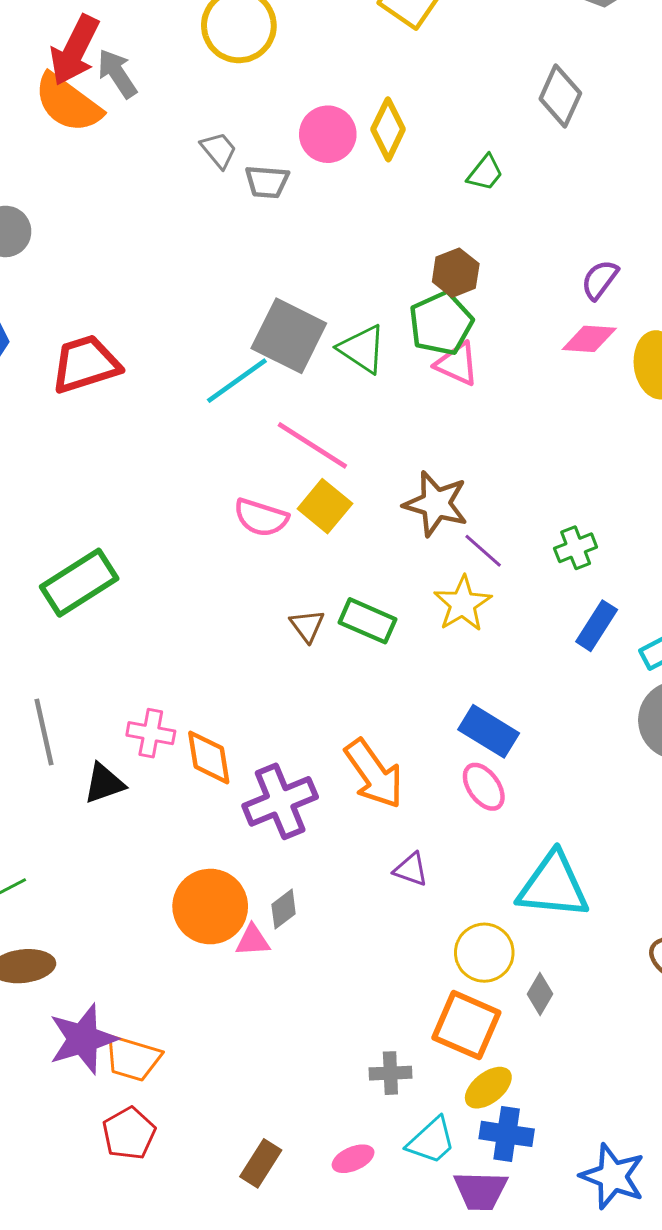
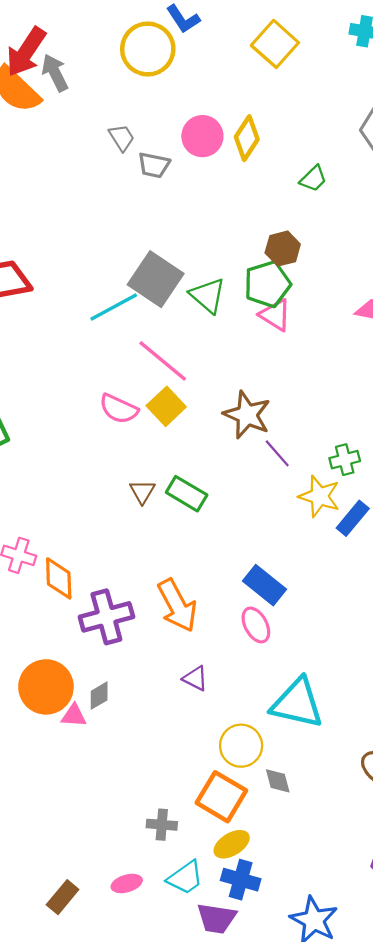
yellow star: (463, 604) -> (319, 496), moved, turned -30
gray diamond: (540, 994) -> (278, 781), turned -52
brown rectangle: (261, 1163) -> (63, 897), moved

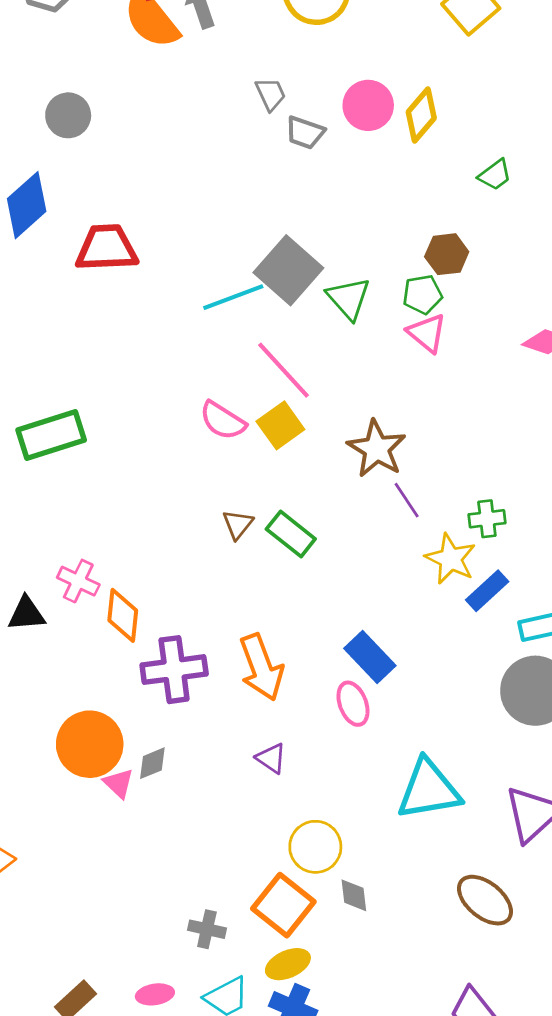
green pentagon: (267, 284) -> (422, 294), size x0.7
cyan triangle: (297, 703) -> (429, 790), moved, turned -30
pink triangle: (74, 716) -> (119, 783), turned 32

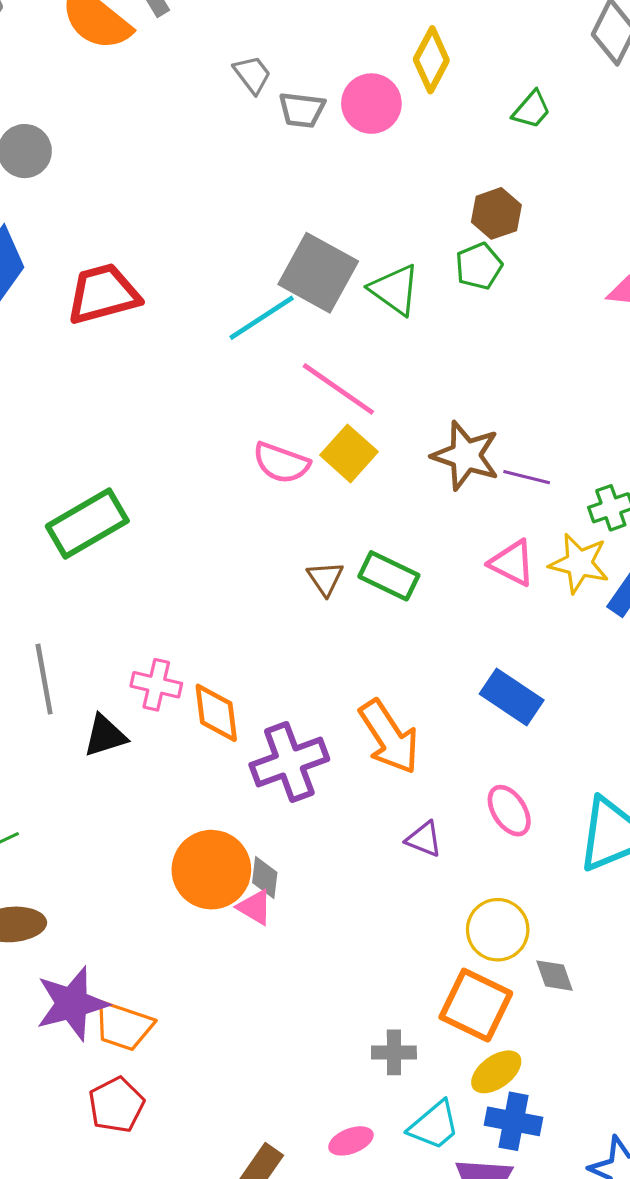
pink circle: (368, 105) -> (371, 104), moved
pink triangle: (427, 333) -> (512, 563), moved
purple line: (407, 500) -> (527, 477), moved, turned -30
pink ellipse: (353, 704) -> (509, 811), moved
gray diamond: (152, 763) -> (265, 878), moved, turned -48

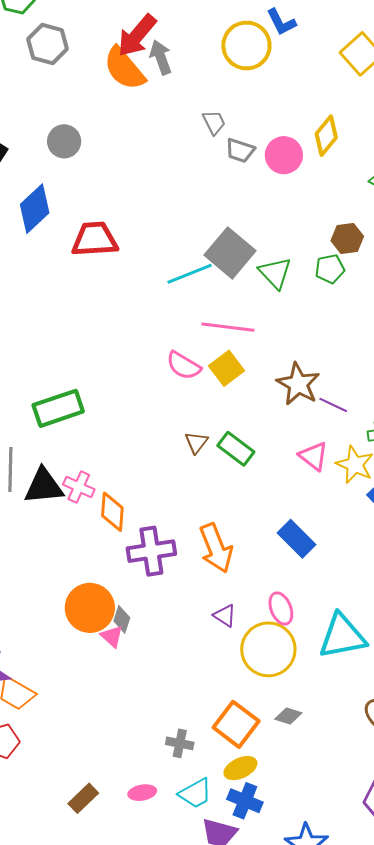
pink line: (338, 389) -> (228, 327), turned -39
green rectangle: (87, 523) -> (58, 408), moved
black triangle: (105, 736) -> (44, 486), moved, size x1.4
yellow circle: (498, 930) -> (268, 649), moved, size x1.4
gray diamond: (554, 976) -> (288, 716), turned -64

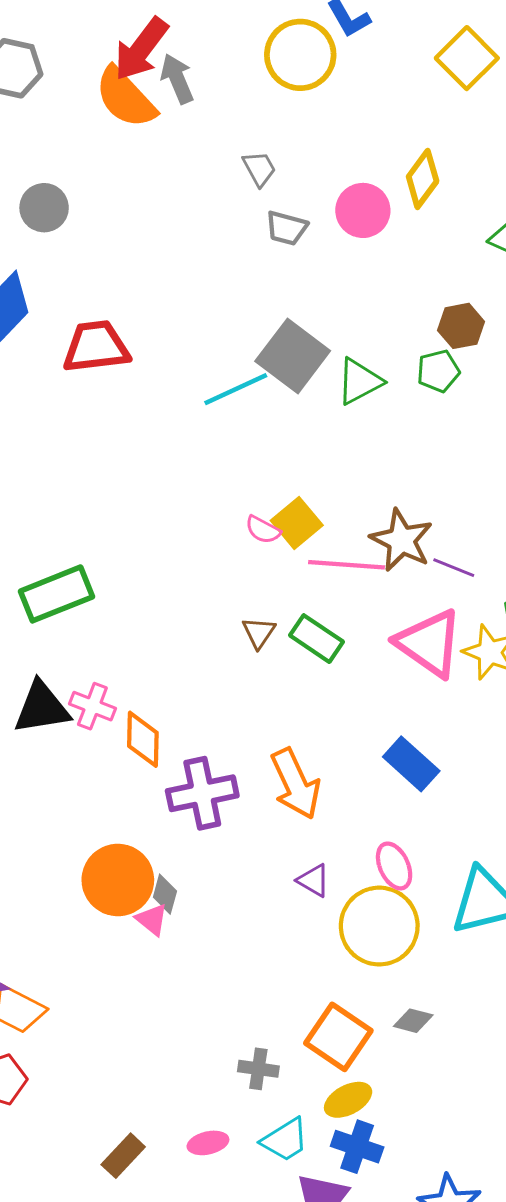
gray trapezoid: (240, 150) -> (287, 228), moved
green triangle: (275, 273) -> (359, 381), turned 48
pink line: (228, 327) -> (347, 565), moved
pink semicircle: (184, 366) -> (263, 530), moved, size x0.7
pink triangle: (314, 456) -> (429, 643), size x1.6

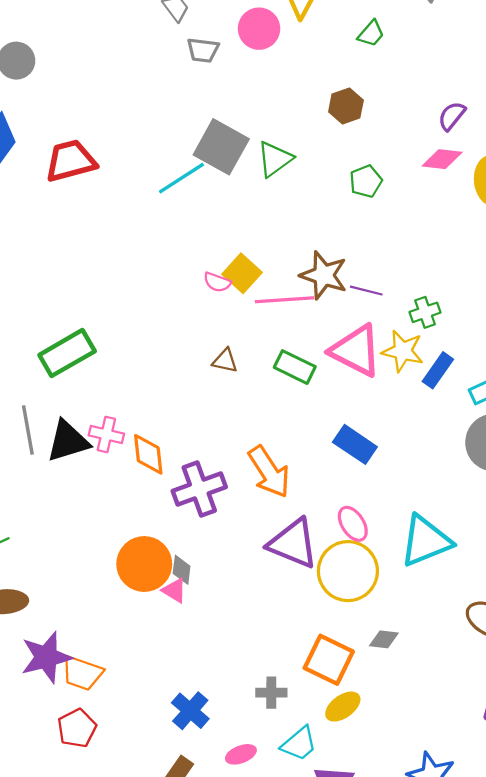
green pentagon: (438, 371) -> (366, 181), moved
brown triangle: (259, 632) -> (225, 361), turned -44
green rectangle: (316, 639) -> (295, 367), moved
purple triangle: (314, 880) -> (293, 543), size x2.0
blue cross: (357, 1147) -> (190, 711), moved, turned 30

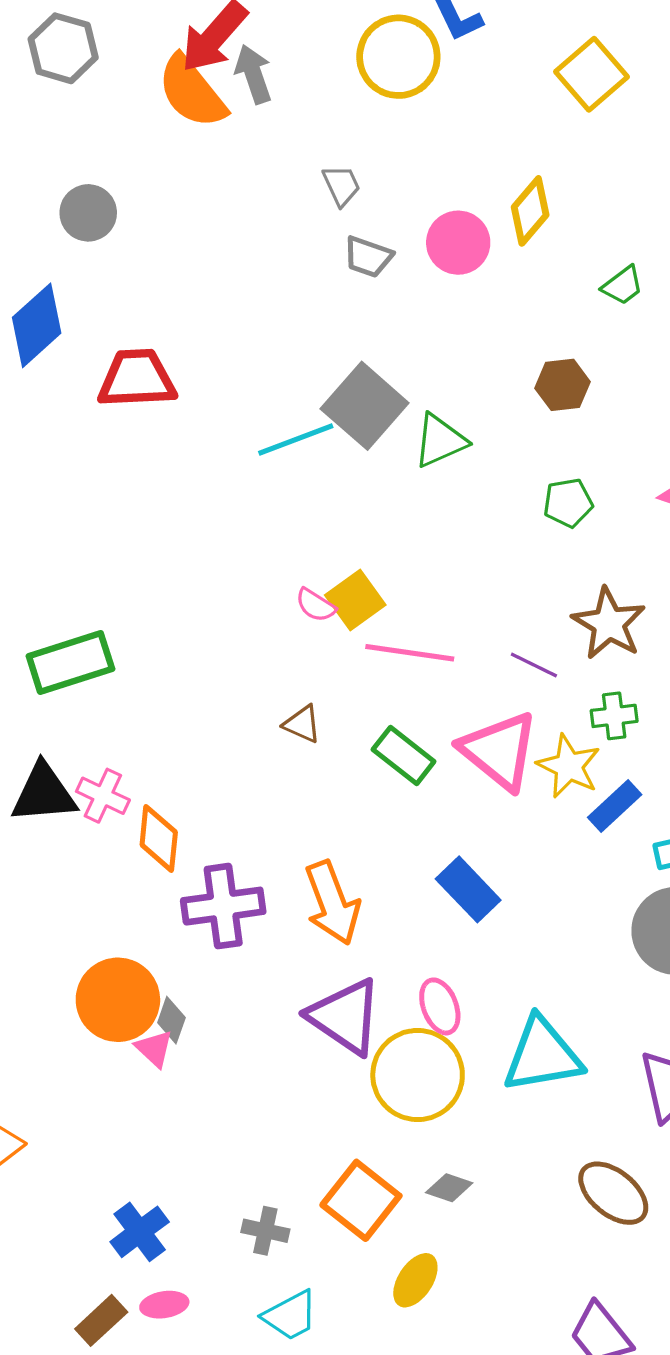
brown star: (324, 275) -> (609, 623), moved
yellow ellipse: (343, 707) -> (415, 1280), moved, turned -33
pink ellipse: (241, 754) -> (164, 1305), moved

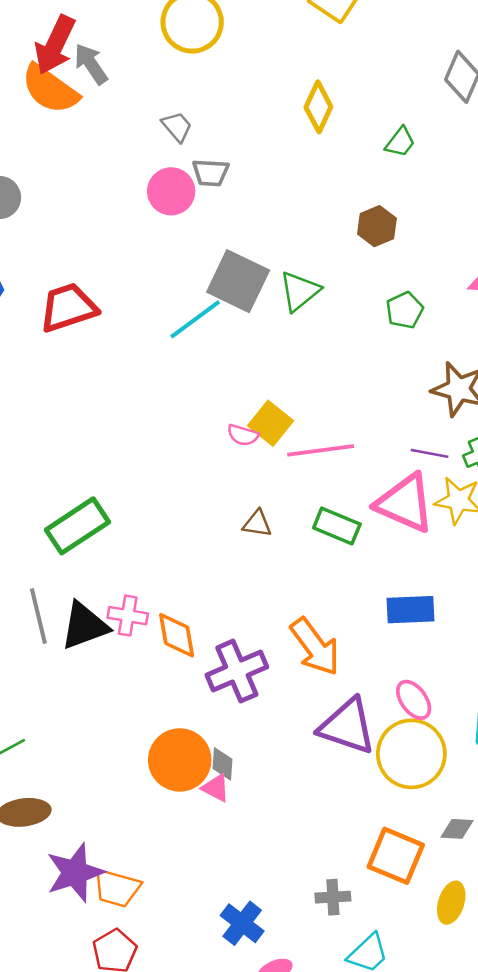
pink circle: (458, 243) -> (171, 191), moved
purple line: (534, 665) -> (430, 453), moved
blue rectangle: (468, 889) -> (411, 610), turned -33

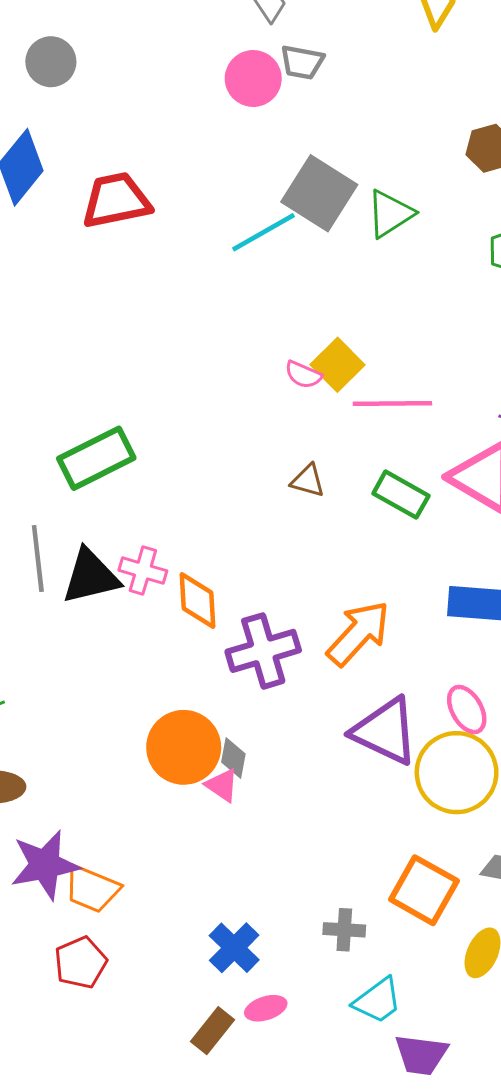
orange arrow: (315, 647) -> (358, 633), turned -108

